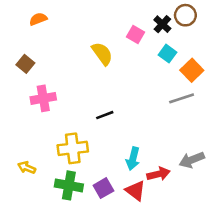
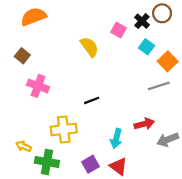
orange semicircle: (38, 19) -> (34, 17), size x1.6
pink cross: (43, 98) -> (38, 86), turned 30
red arrow: (159, 174) -> (144, 124), moved
green cross: (69, 185) -> (47, 162), moved

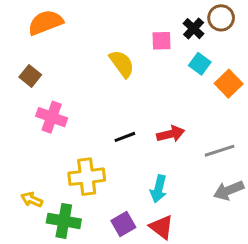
pink square: (118, 30) -> (162, 41), turned -32
gray line: (159, 86) -> (220, 151), moved
red arrow: (144, 124) -> (171, 134), moved

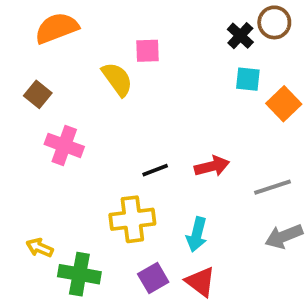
pink square: (162, 41) -> (148, 51), moved
yellow semicircle: (122, 64) -> (117, 79), moved
cyan square: (200, 64) -> (248, 79), turned -30
yellow cross: (87, 177) -> (132, 219), moved

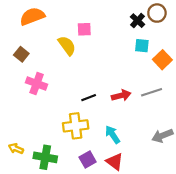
gray line: (272, 187) -> (152, 92), moved
cyan arrow: (197, 234) -> (112, 135), turned 132
yellow arrow: (40, 248) -> (16, 149), moved

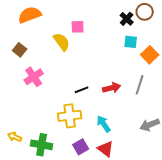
pink cross: (37, 84) -> (34, 77), turned 36
gray line: (152, 92) -> (140, 85), turned -54

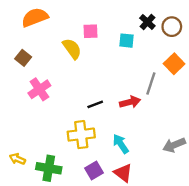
brown circle: (145, 12) -> (172, 27), moved
cyan square: (131, 42) -> (127, 41), moved
gray line: (140, 85) -> (151, 83), moved

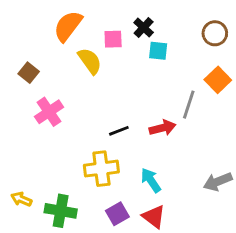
orange semicircle: (35, 17) -> (68, 26), moved, turned -32
black cross: (147, 22) -> (144, 27), moved

